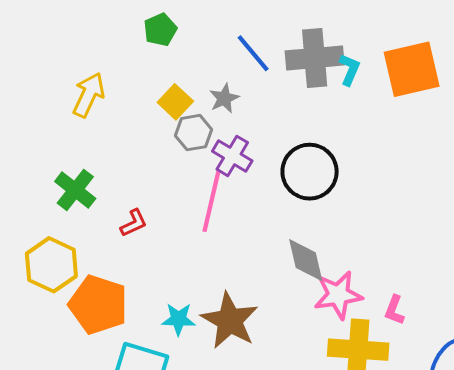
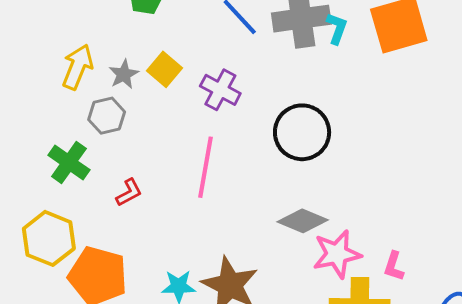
gray star: (224, 98) -> (124, 74), moved
gray hexagon: (194, 133) -> (107, 116), moved
purple cross: (232, 156) -> (220, 90), moved
gray diamond: (306, 260) -> (303, 221), turned -51

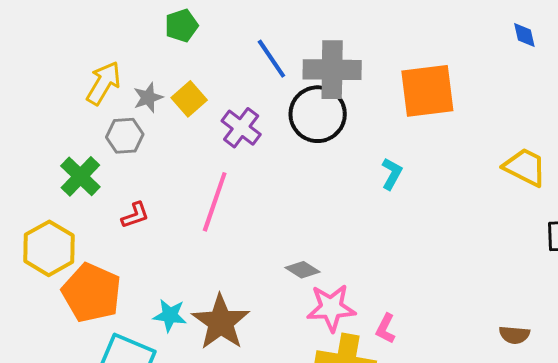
cyan L-shape: (337, 28) -> (392, 174), moved
black circle: (302, 132) -> (318, 114), moved
gray diamond: (303, 221) -> (302, 270), size x0.7

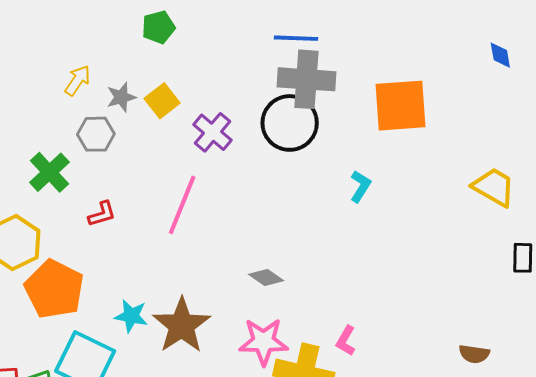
blue line: (271, 59) -> (296, 38), moved, turned -57
yellow arrow: (104, 83) -> (78, 80), size x0.7
pink star: (331, 308) -> (263, 342), moved

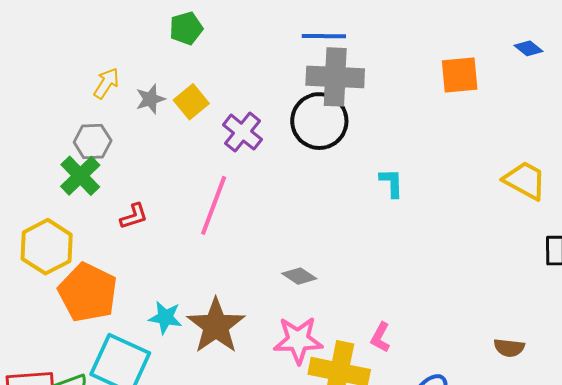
blue diamond: (500, 55) -> (528, 48), turned -40
orange square: (401, 106) -> (460, 75), moved, size x0.7
gray hexagon: (96, 134) -> (93, 141), moved
cyan L-shape: (360, 186) -> (391, 183), turned -32

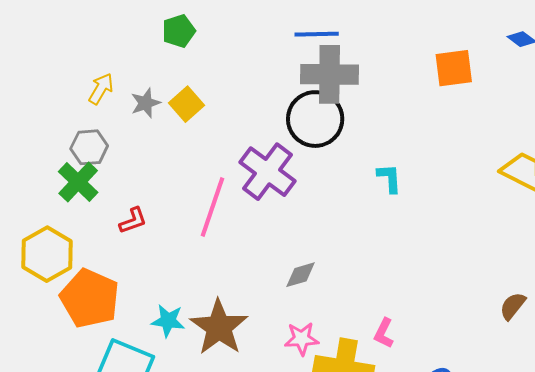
purple cross: (242, 132) -> (268, 172), moved, size x1.4
gray diamond: (299, 276) -> (301, 275), turned -48
pink star: (298, 340) -> (302, 339), size x0.7
brown semicircle: (509, 348) -> (513, 306), moved, turned 124

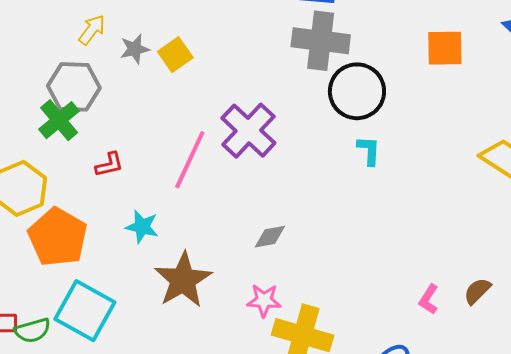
black circle: (315, 119) -> (357, 91), moved
gray hexagon: (89, 147) -> (74, 87), size x1.4
cyan star: (168, 321) -> (142, 227), moved
pink L-shape: (384, 333) -> (429, 299), moved

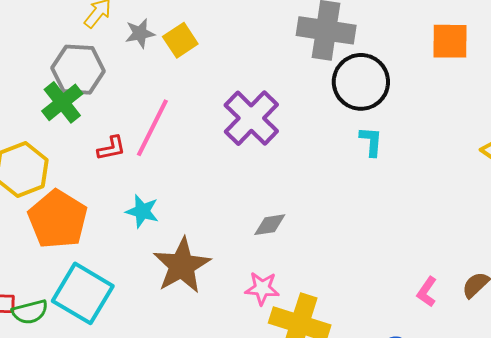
pink line: (190, 160) -> (152, 128), moved

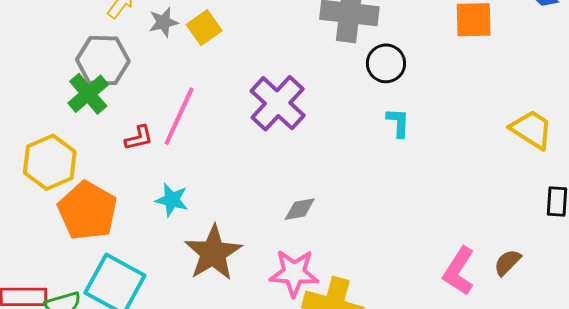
black circle: (361, 82) -> (386, 63), size x0.7
pink star: (262, 288) -> (294, 273), size x1.4
pink L-shape: (427, 292) -> (459, 271), size x1.6

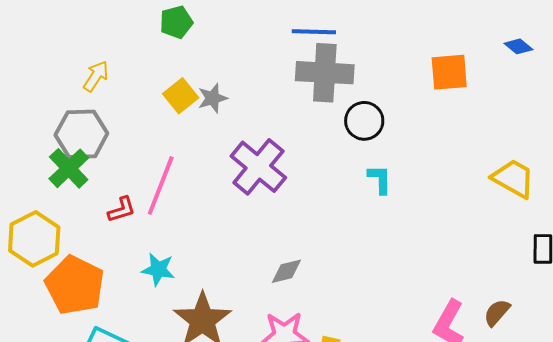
gray star: (163, 22) -> (213, 98), moved

